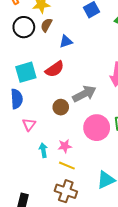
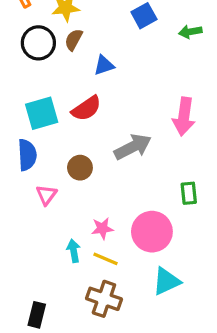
brown circle: (61, 107) -> (80, 168), moved
pink circle: (97, 128) -> (152, 232), moved
cyan arrow: (43, 150) -> (74, 251), moved

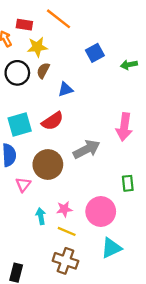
brown circle: (80, 168) -> (48, 165), size x1.6
cyan arrow: (74, 251) -> (41, 216), moved

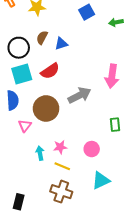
brown semicircle: (43, 71) -> (42, 38), moved
black circle: (17, 73) -> (19, 48), moved
pink circle: (101, 212) -> (92, 149), size x0.6

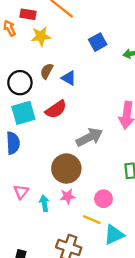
blue triangle: (61, 44) -> (69, 78), turned 48
brown circle: (46, 108) -> (66, 169), moved
pink triangle: (25, 126) -> (21, 192), moved
yellow line: (62, 166) -> (92, 220), moved

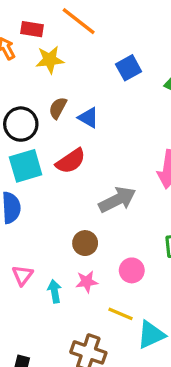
brown circle: (66, 169) -> (85, 243), size x0.6
pink circle: (103, 199) -> (132, 270), moved

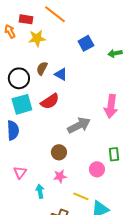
pink circle: (132, 270) -> (97, 169), moved
cyan arrow: (55, 291) -> (40, 191), moved

